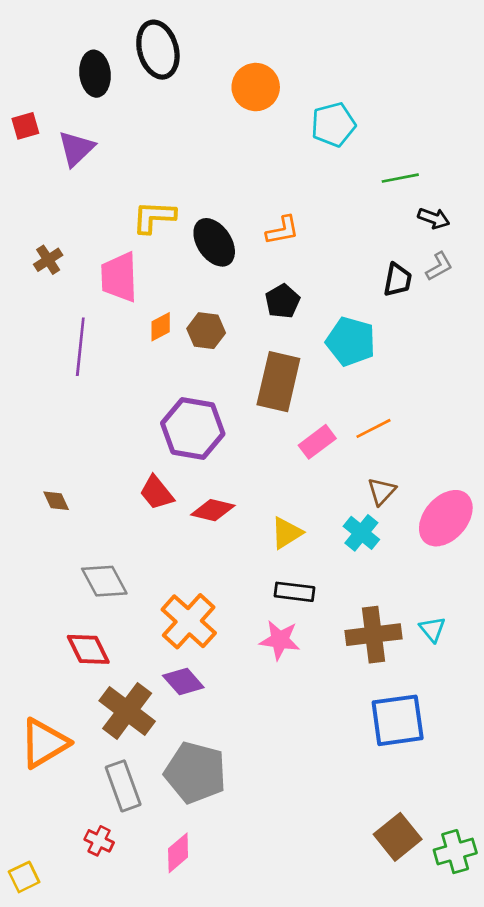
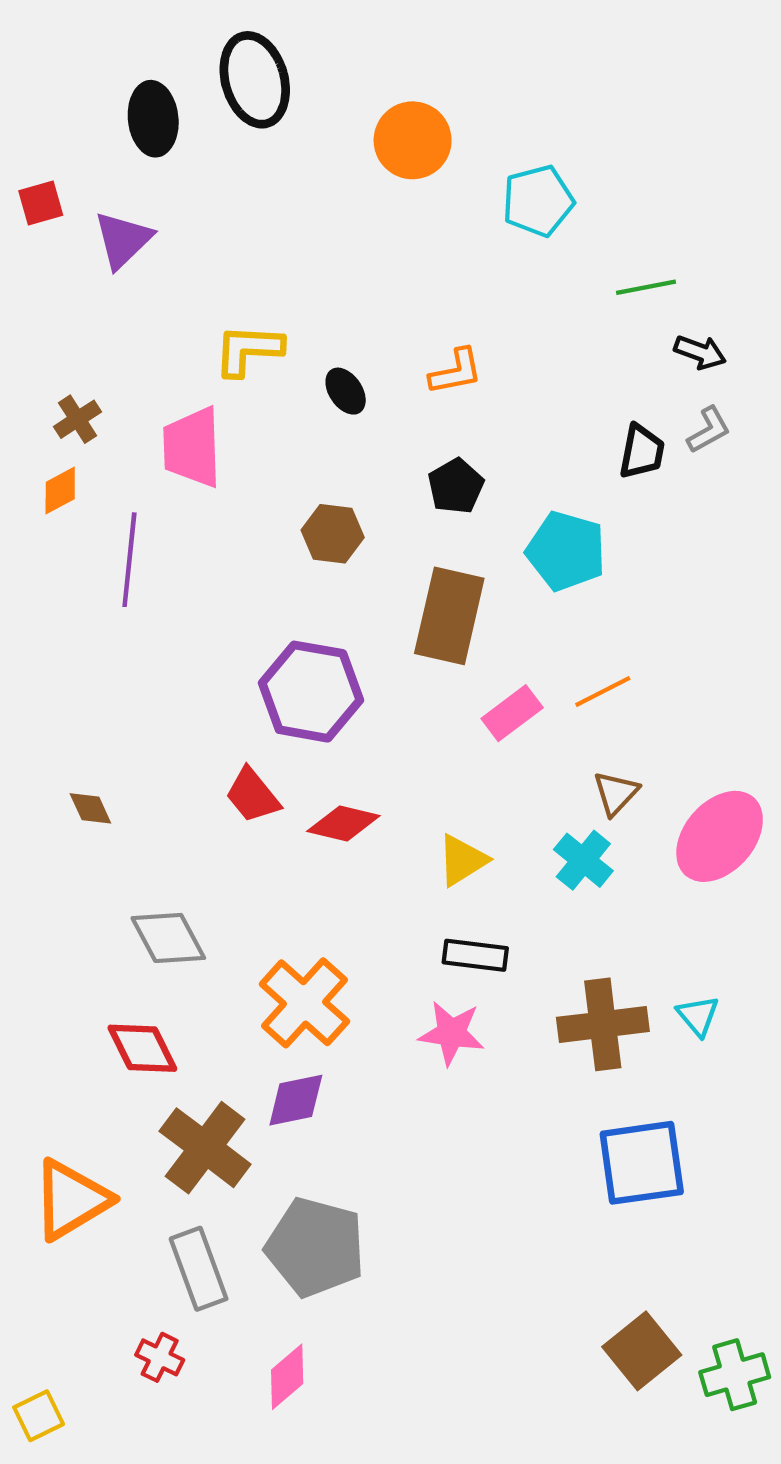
black ellipse: (214, 242) -> (346, 391), size x0.6
orange diamond: (161, 327) -> (60, 491), moved
purple diamond: (183, 682) -> (296, 1100), turned -60

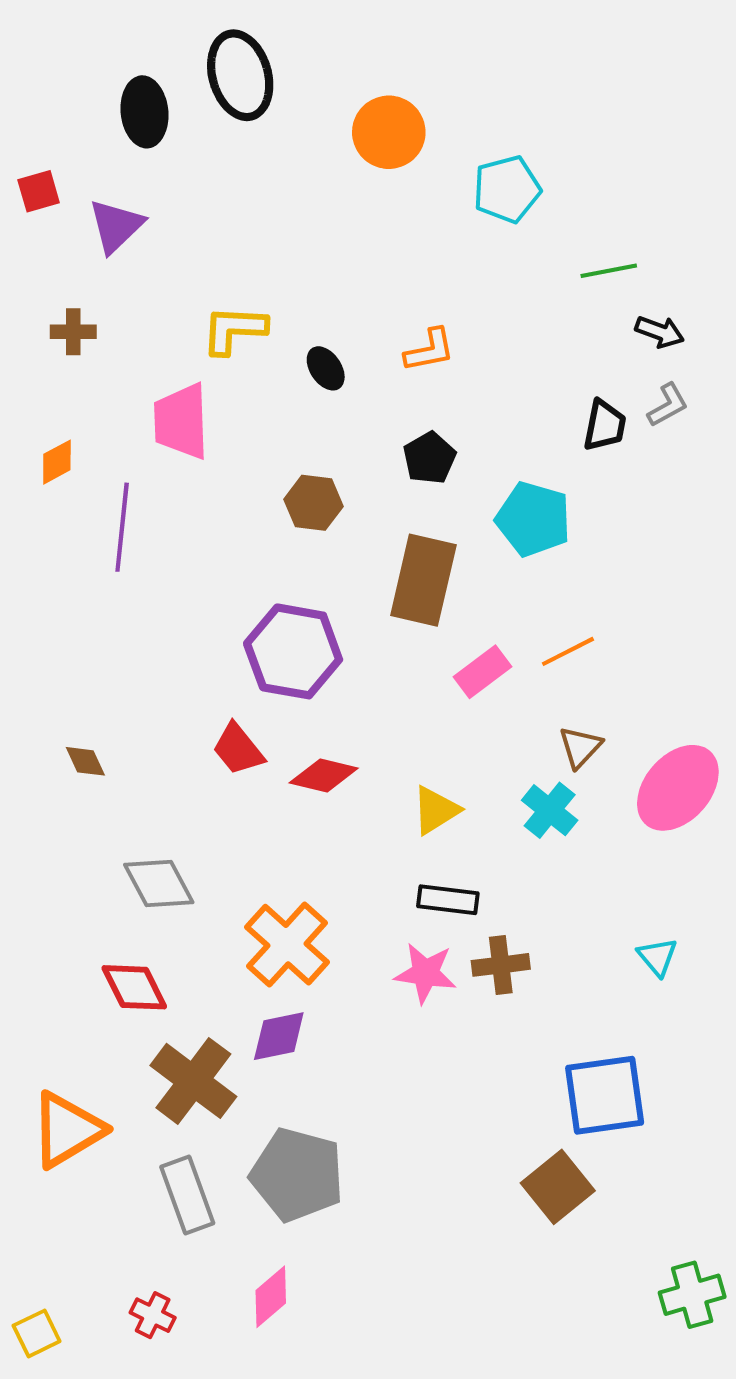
brown cross: (78, 419) -> (73, 332), moved, turned 33
brown cross: (603, 1024) -> (501, 965), moved, size x0.7
brown square: (642, 1351) -> (558, 1187), moved
red cross: (160, 1357) -> (153, 1315), moved

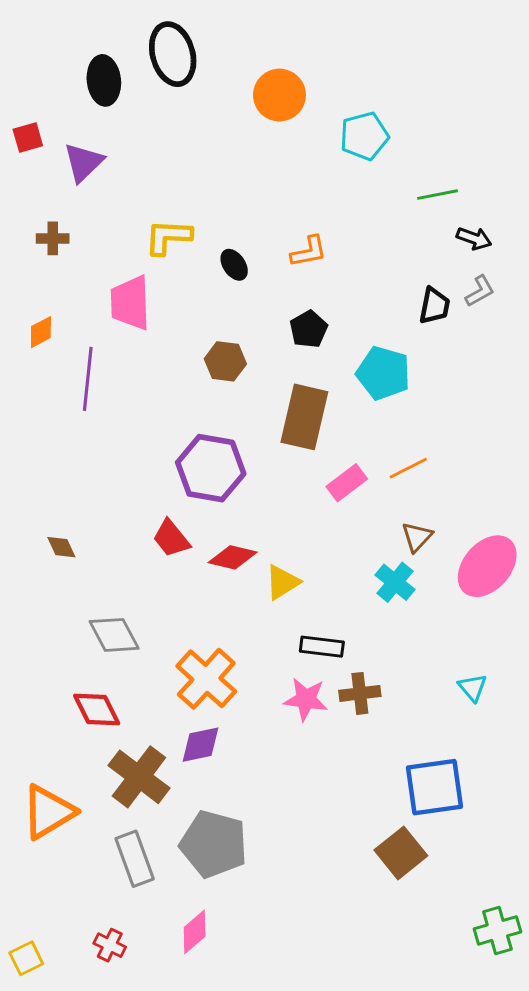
yellow triangle: (436, 810) -> (282, 582), moved

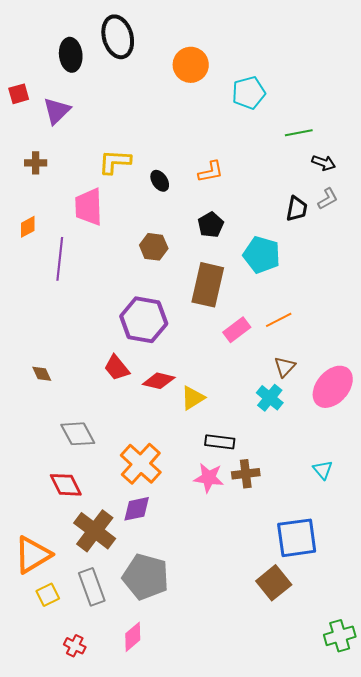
yellow square: (26, 958) -> (48, 595), moved

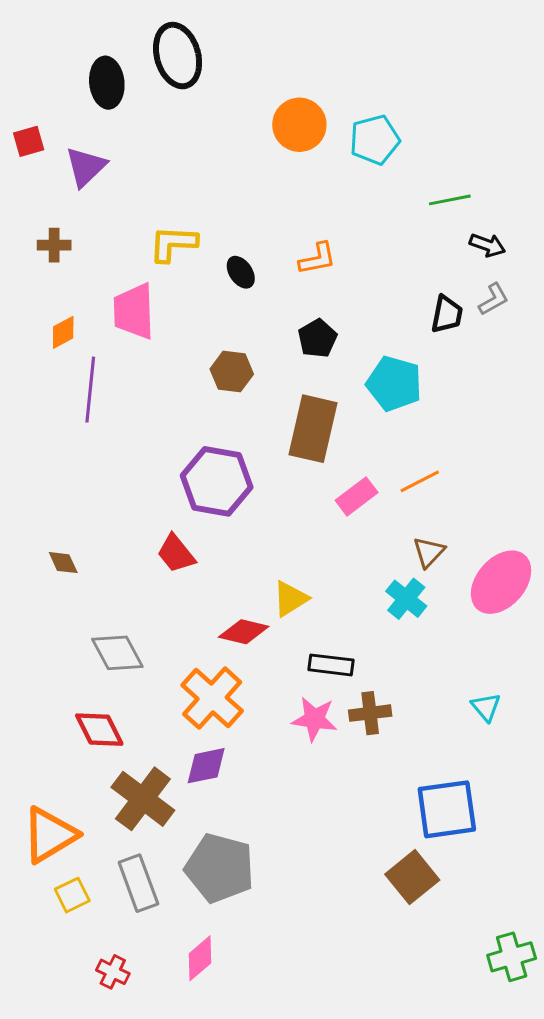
orange circle: (191, 65) -> (299, 125), moved
orange diamond: (28, 227) -> (63, 332), moved
red diamond: (159, 381) -> (244, 632), moved

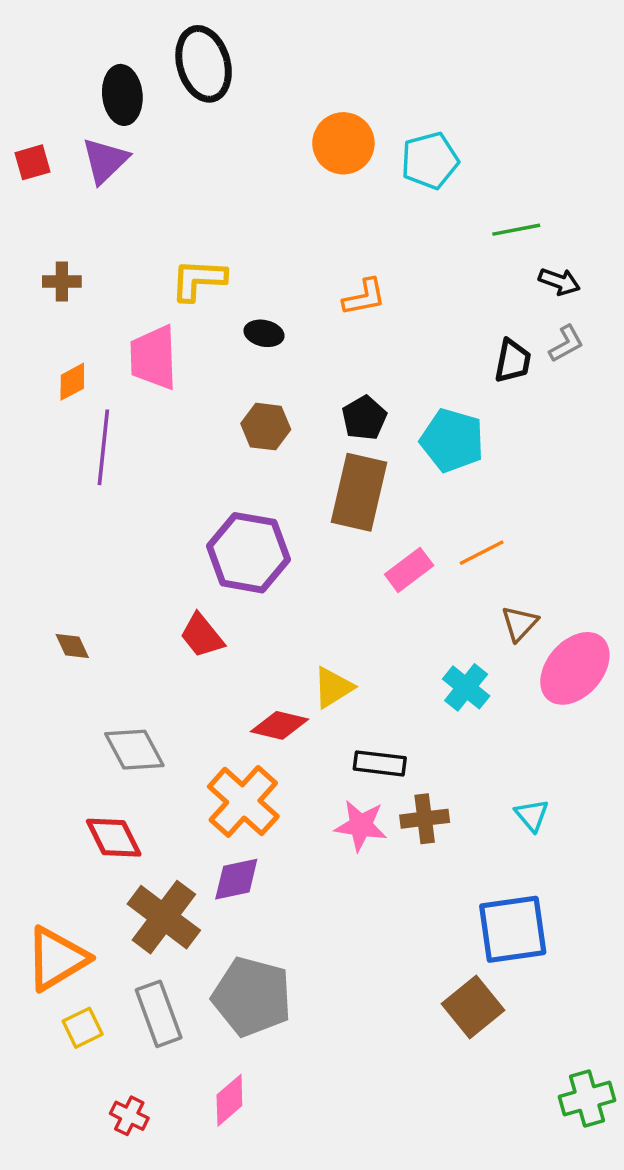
purple triangle: (86, 167) -> (105, 161), moved
black ellipse: (241, 272) -> (264, 333), moved, turned -44
black pentagon: (317, 338) -> (364, 418), moved
brown triangle: (429, 552) -> (520, 624), moved
cyan triangle: (486, 707) -> (532, 815), moved

